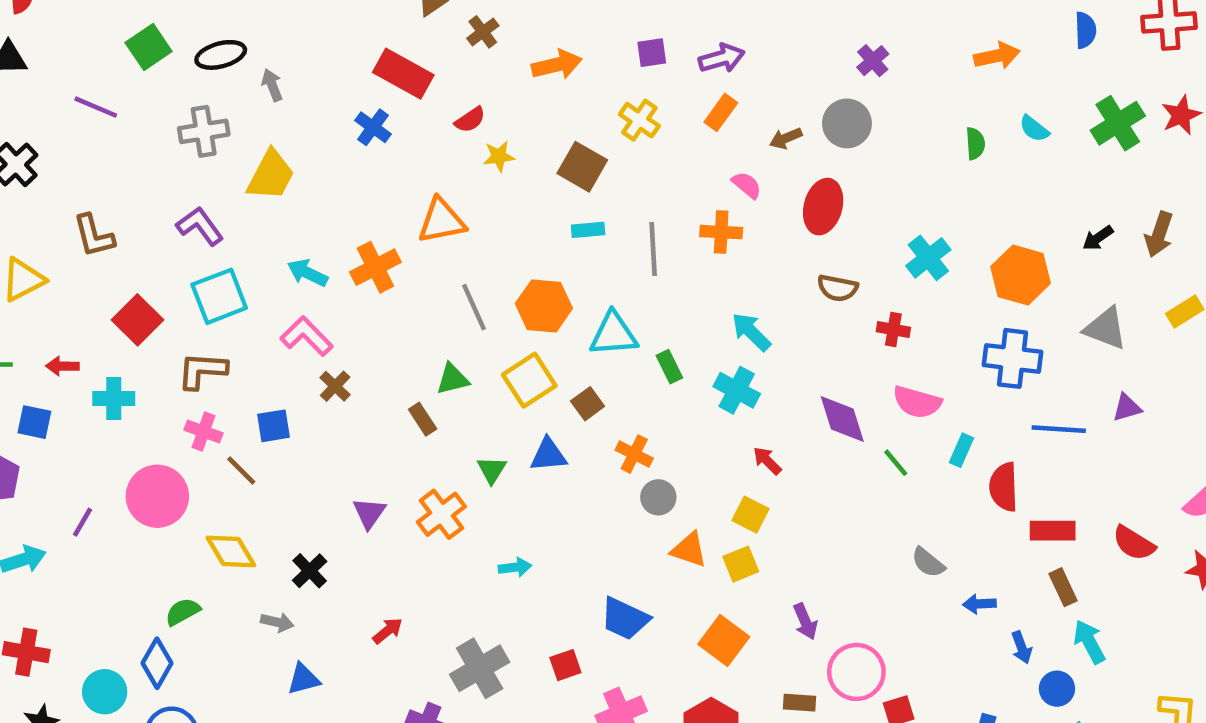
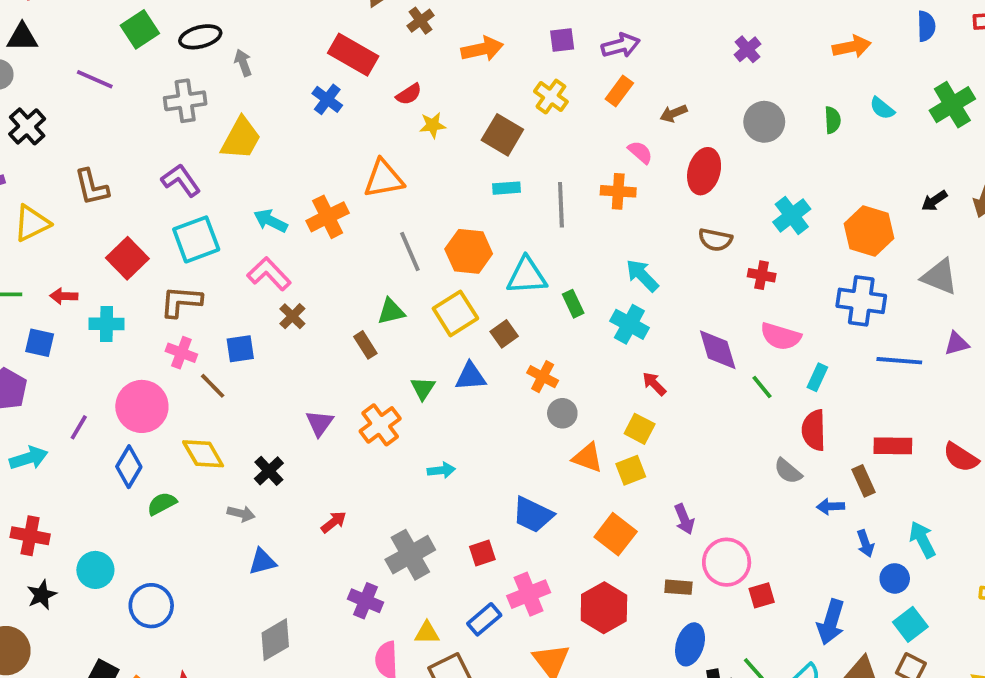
gray circle: (847, 123) -> (764, 122), moved
red semicircle: (1004, 487) -> (814, 430), moved
brown rectangle: (1063, 587) -> (863, 481), moved
blue diamond: (157, 663) -> (129, 467), moved

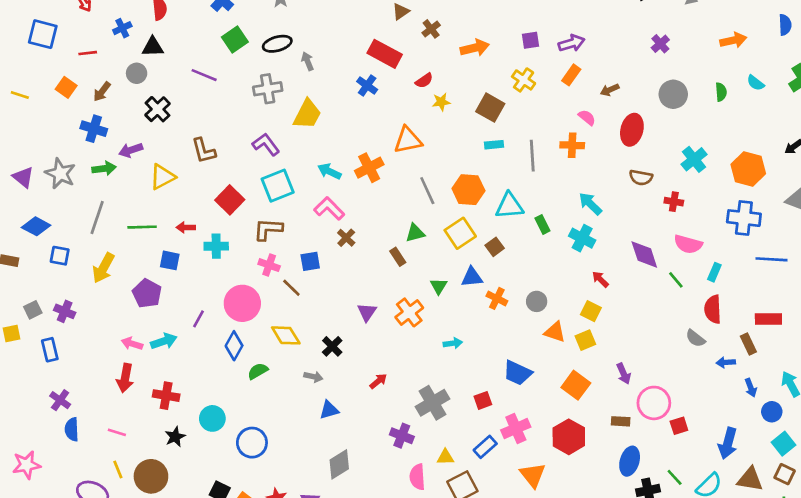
orange cross: (543, 377) -> (497, 298), moved

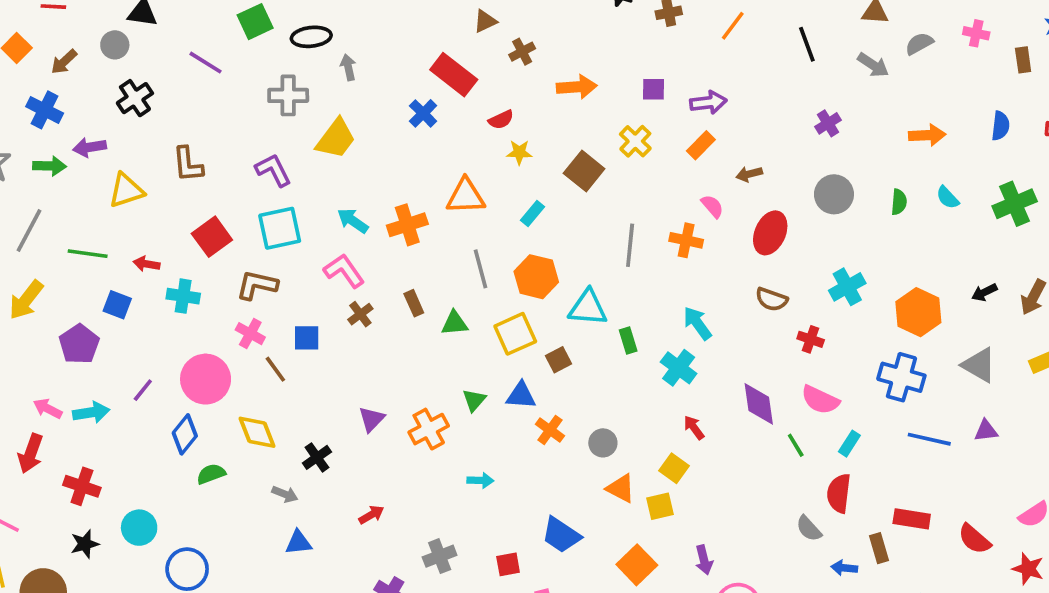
cyan rectangle: (494, 145) -> (533, 213), moved, turned -54
brown rectangle: (398, 257) -> (414, 303), moved
gray cross: (432, 403) -> (440, 556), size x0.7

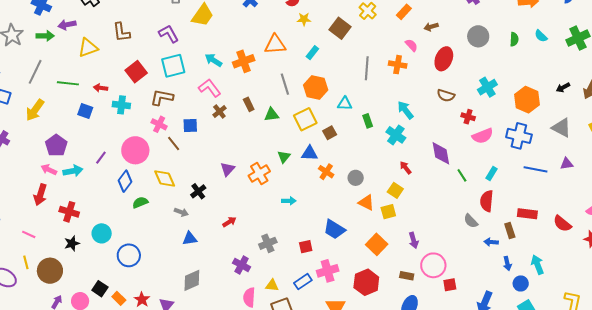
cyan triangle: (588, 308) -> (345, 104), size x0.7
purple pentagon: (79, 344) -> (56, 145), moved
pink semicircle: (820, 400) -> (483, 136), moved, turned -45

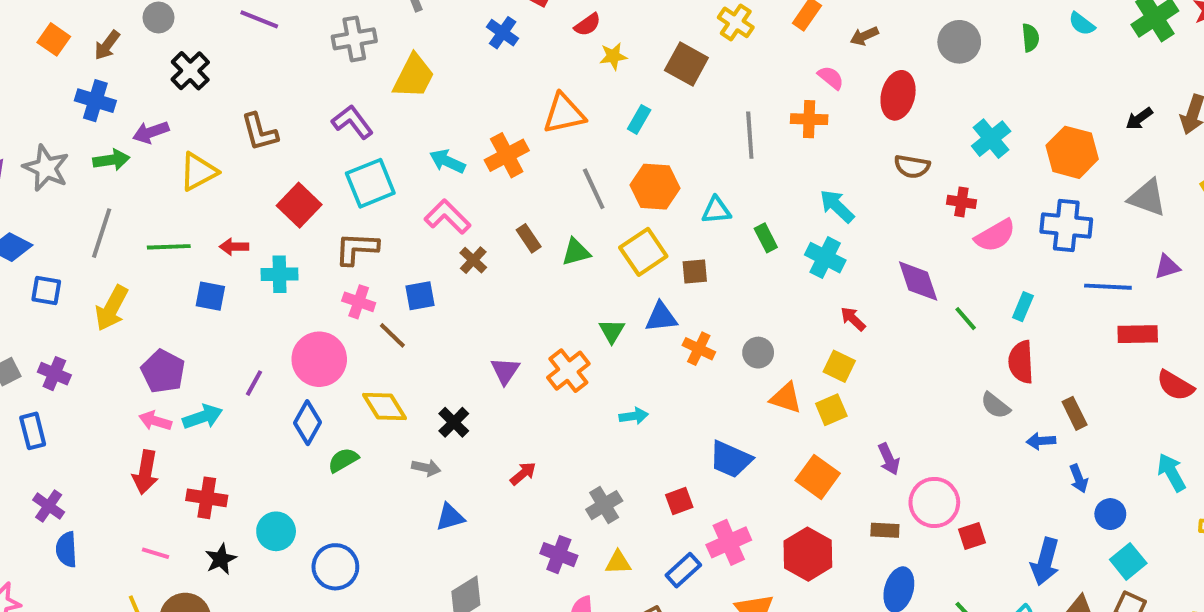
brown square: (330, 133) -> (695, 272), turned 32
red rectangle: (527, 214) -> (1138, 334), moved
pink line: (29, 234) -> (155, 553), moved
cyan arrow: (537, 265) -> (1172, 472), moved
yellow triangle: (272, 285) -> (618, 562), moved

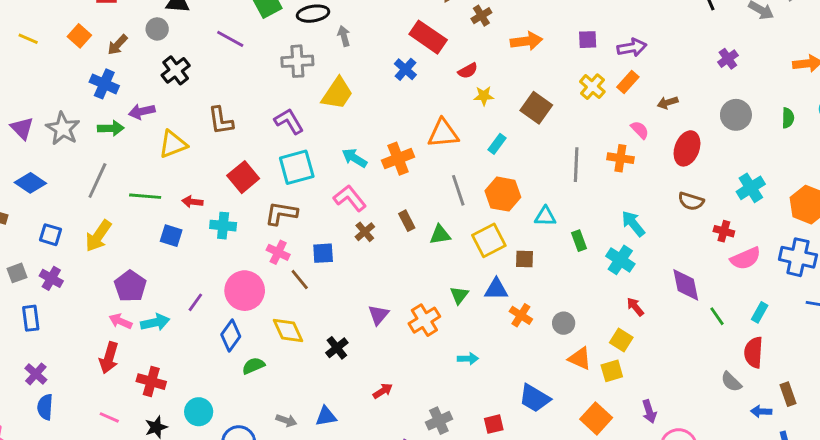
yellow cross: (736, 22) -> (592, 87), moved
blue square: (46, 291) -> (51, 235), moved
gray arrow: (426, 468) -> (286, 420), moved

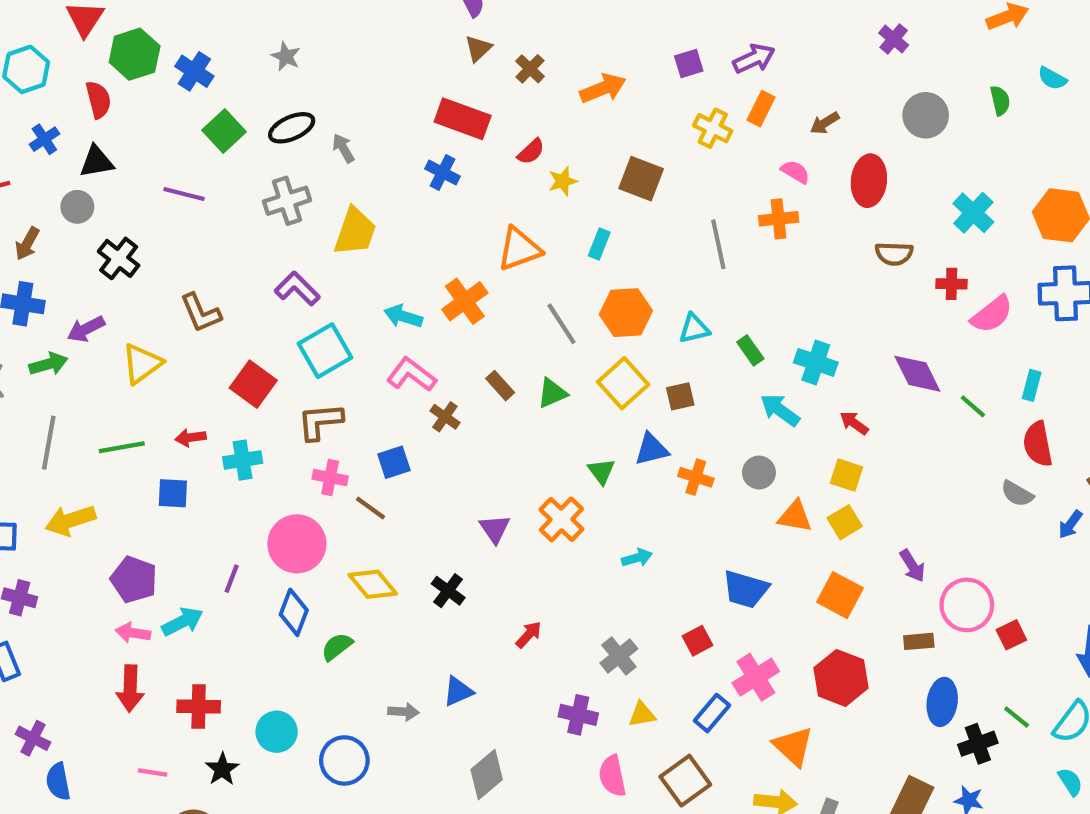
cyan arrow: (633, 224) -> (780, 410), moved
yellow arrow: (98, 236) -> (70, 520), turned 52
blue arrow: (761, 411) -> (1070, 524), turned -42

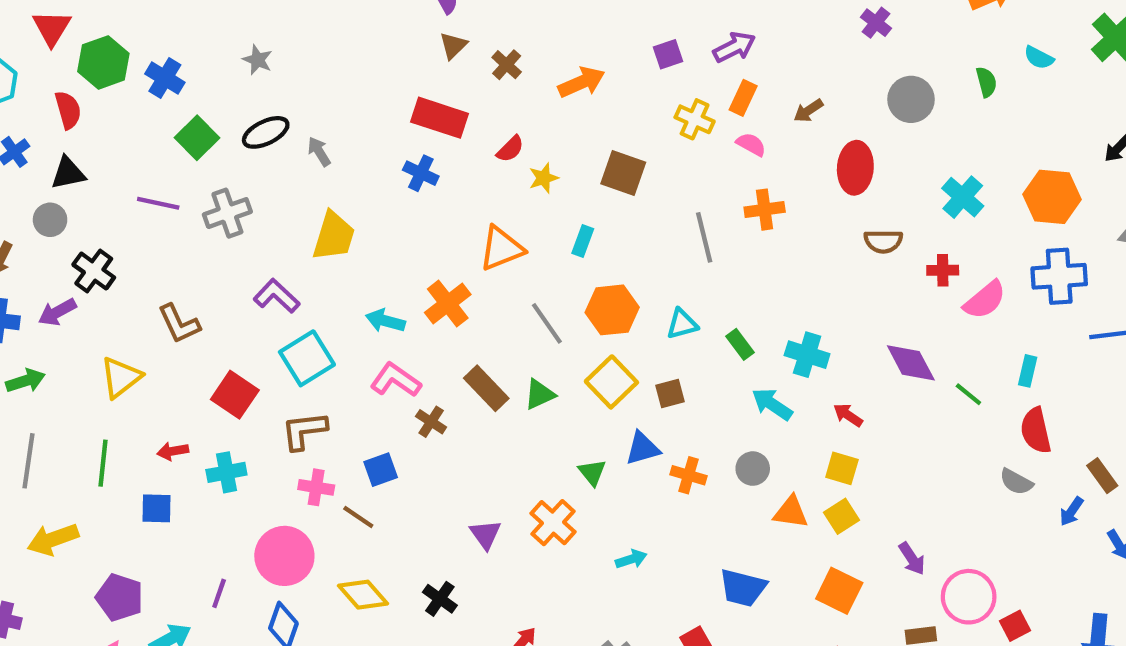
pink semicircle: (795, 172) -> (751, 144), moved
gray cross: (287, 201) -> (227, 213), moved
purple arrow: (86, 329) -> (57, 312), moved
brown rectangle: (500, 386) -> (486, 388), size x1.5
green line: (122, 447) -> (103, 463), turned -72

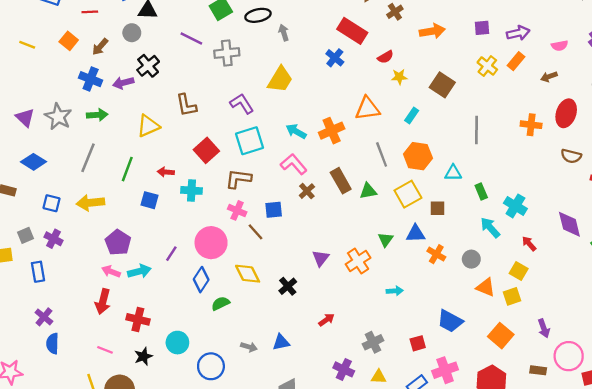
pink semicircle: (751, 144) -> (560, 46), moved, turned 126
orange cross: (765, 210) -> (531, 125), moved

